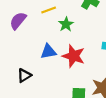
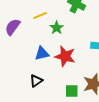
black triangle: (24, 75) -> (36, 81), moved

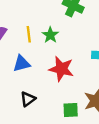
yellow line: (40, 16) -> (29, 34), moved, turned -72
blue triangle: (42, 53) -> (21, 64), moved

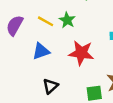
yellow line: (29, 34) -> (46, 21), turned -49

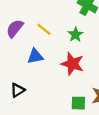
green star: (67, 20) -> (75, 35), moved
black triangle: (51, 86) -> (18, 90), moved

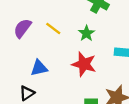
blue triangle: (35, 56) -> (39, 68), moved

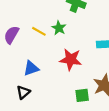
green star: (86, 33) -> (59, 28), moved

